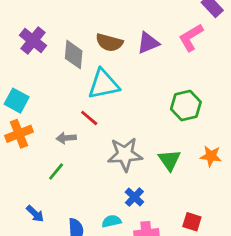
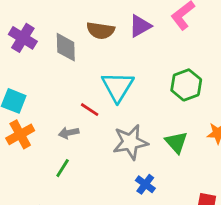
cyan triangle: (104, 84) -> (118, 87), moved, turned -40

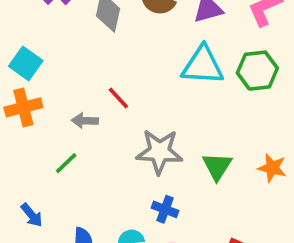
green hexagon: (186, 85) -> (257, 71), moved
cyan triangle: (118, 87) -> (203, 65), moved, turned 48
blue cross: (145, 184) -> (165, 209), turned -30

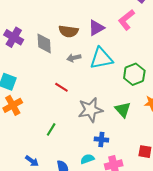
green hexagon: (257, 71) -> (134, 74), moved
gray arrow: (85, 121) -> (74, 58), moved
green line: (66, 163) -> (51, 129), moved

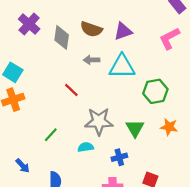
pink L-shape: (126, 20) -> (169, 38), moved
blue cross: (101, 139) -> (119, 157), moved, turned -32
cyan semicircle: (87, 159) -> (86, 147), moved

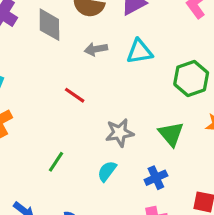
cyan triangle: (122, 66) -> (140, 52), size x0.7
gray star: (99, 121) -> (120, 133), size x0.7
cyan semicircle: (86, 147) -> (107, 171), turned -35

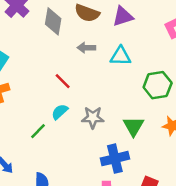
cyan semicircle: (107, 171) -> (60, 112), moved
blue cross: (156, 178) -> (115, 159), size x1.5

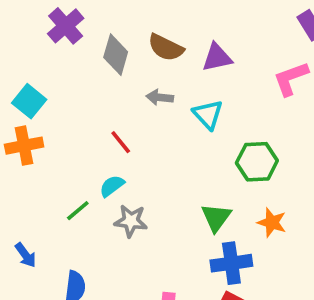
cyan triangle: (121, 56) -> (208, 114), turned 40
gray star: (93, 117) -> (131, 221), moved
blue cross: (115, 159) -> (231, 263), moved

